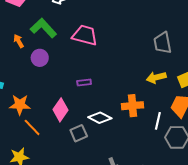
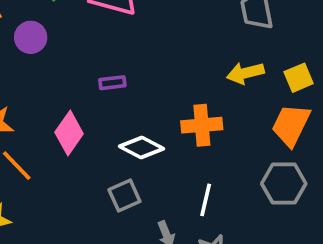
white line: (158, 121) -> (206, 200), moved
gray square: (79, 133) -> (124, 196), moved

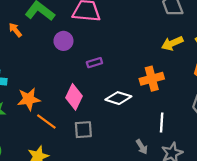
purple circle: (31, 37) -> (63, 41), moved
gray square: (124, 196) -> (83, 130), moved, turned 30

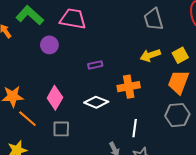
purple rectangle: (94, 63) -> (95, 65), moved

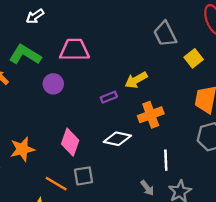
yellow arrow: (150, 55) -> (136, 80), moved
yellow square: (180, 55) -> (194, 58), moved
orange line: (27, 119) -> (56, 184), moved

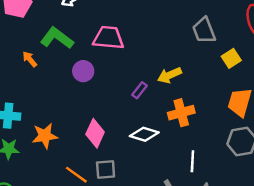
purple rectangle: (109, 97) -> (140, 90), turned -35

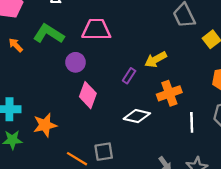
orange arrow: (30, 59) -> (16, 45), moved
pink diamond: (95, 133) -> (88, 95), moved
white line: (192, 161) -> (192, 122), moved

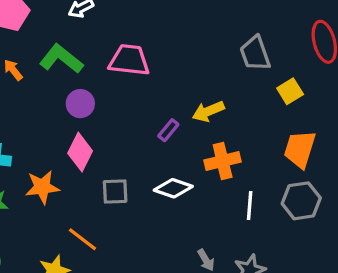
purple circle: (76, 62) -> (80, 104), moved
pink diamond: (88, 95) -> (80, 152), moved
gray square: (104, 152) -> (115, 191), moved

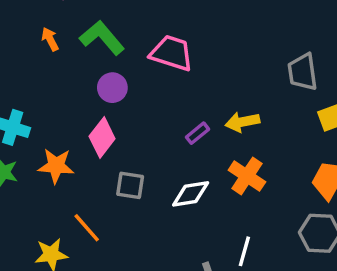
orange cross: (223, 161) -> (247, 176), turned 36
white diamond: (173, 188) -> (191, 194), turned -39
white line: (250, 206) -> (244, 251), moved

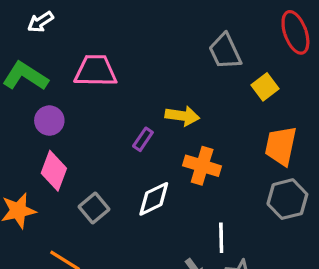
yellow arrow: (242, 122) -> (182, 116), turned -144
gray square: (130, 185) -> (94, 208), turned -32

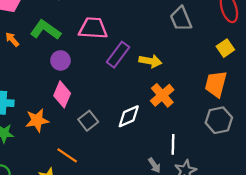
yellow square: (265, 87) -> (225, 48), moved
purple rectangle: (143, 139) -> (118, 55), moved, size x1.6
orange cross: (202, 166) -> (162, 95), turned 30

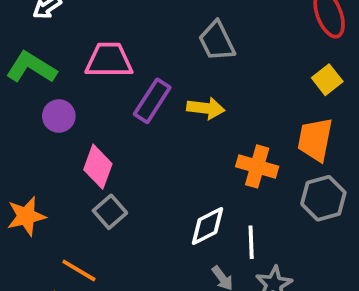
gray trapezoid: (181, 19) -> (217, 41), moved
pink diamond: (62, 94) -> (98, 167), moved
orange cross: (162, 95) -> (257, 166), moved, turned -30
white diamond: (129, 116) -> (208, 226), moved

